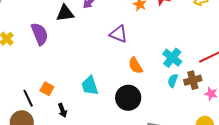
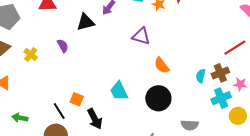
purple semicircle: (40, 34) -> (63, 46), size x0.6
cyan cross: (172, 58) -> (221, 98), moved, turned 36
black arrow: (62, 110) -> (95, 119), size x1.5

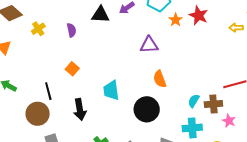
purple triangle: (141, 36) -> (149, 45), turned -36
cyan cross: (221, 98) -> (192, 128), moved
orange square: (77, 99) -> (72, 69), moved

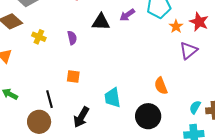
yellow cross: (38, 29) -> (39, 37), turned -32
purple triangle: (149, 45) -> (189, 51), moved, turned -36
orange square: (72, 69) -> (73, 76), turned -32
black arrow: (80, 110) -> (81, 117), turned 40

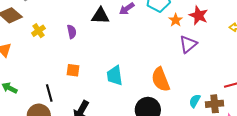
yellow cross: (39, 37) -> (38, 31), turned 32
orange semicircle: (161, 86) -> (161, 79), size x1.4
cyan trapezoid: (113, 98) -> (115, 76), moved

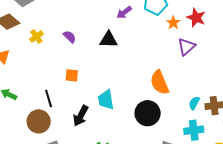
black triangle: (100, 16) -> (109, 40), moved
purple semicircle: (72, 32) -> (70, 37), turned -32
cyan trapezoid: (115, 76) -> (106, 100), moved

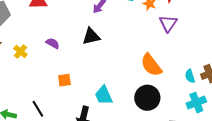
black line: (49, 99) -> (38, 109), moved
cyan semicircle: (194, 103) -> (190, 76), turned -32

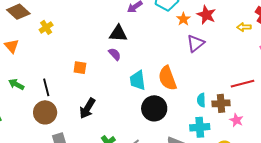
purple semicircle: (53, 43) -> (115, 54), moved
cyan trapezoid: (104, 95) -> (138, 80), moved

